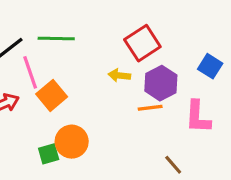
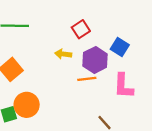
red square: (142, 43) -> (81, 29), size x0.7
blue square: (210, 66) -> (120, 47), moved

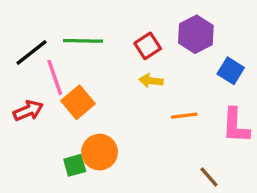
red square: (81, 29) -> (148, 46), moved
purple hexagon: (95, 60) -> (196, 34), moved

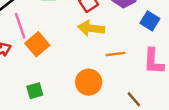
yellow arrow: (151, 81) -> (91, 28), size x1.5
orange circle: (100, 152) -> (89, 82), moved

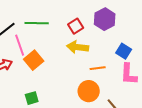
blue square: (150, 21) -> (124, 51), moved
orange circle: (89, 82) -> (89, 91), moved

